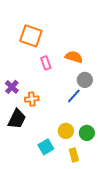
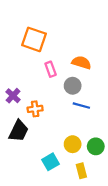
gray circle: (85, 80) -> (73, 86), moved
blue line: (74, 96) -> (81, 106), turned 63

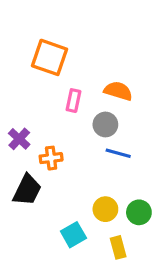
pink rectangle: (51, 69) -> (73, 101), turned 32

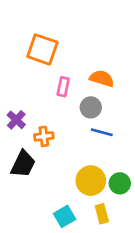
yellow circle: (105, 209) -> (91, 181), size x1.4
cyan square: (73, 235) -> (65, 216), moved

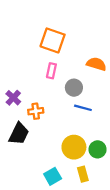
orange square: (42, 49) -> (53, 40), moved
orange semicircle: (102, 78) -> (96, 64), moved

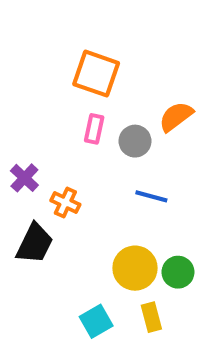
orange semicircle: (96, 64) -> (176, 117), turned -54
gray circle: (74, 88) -> (135, 141), moved
orange cross: (36, 111) -> (65, 203), turned 32

